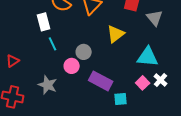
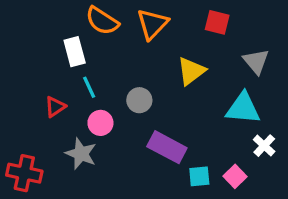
gray triangle: (155, 18) -> (256, 61), moved
red triangle: (13, 61) -> (55, 107), moved
pink circle: (72, 66) -> (100, 123), moved
pink square: (143, 83) -> (235, 176), moved

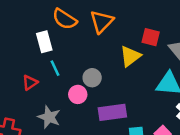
red square: (217, 22) -> (151, 37), moved
pink circle: (100, 123) -> (78, 94), moved
purple rectangle: (167, 147) -> (112, 112), turned -36

